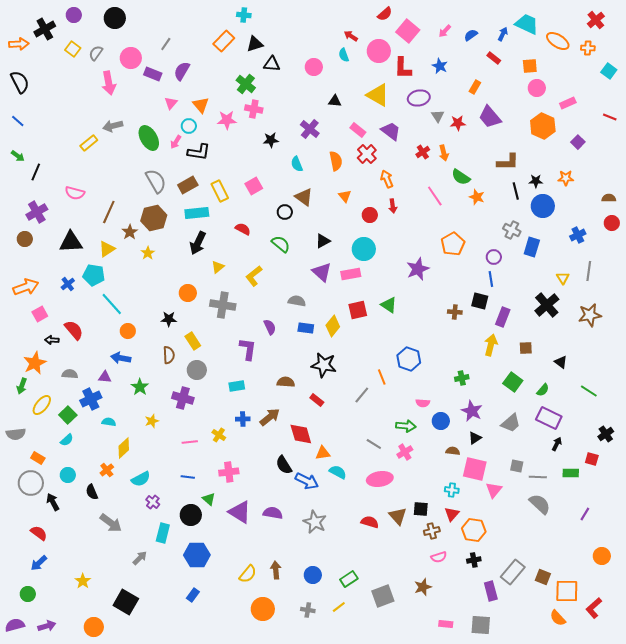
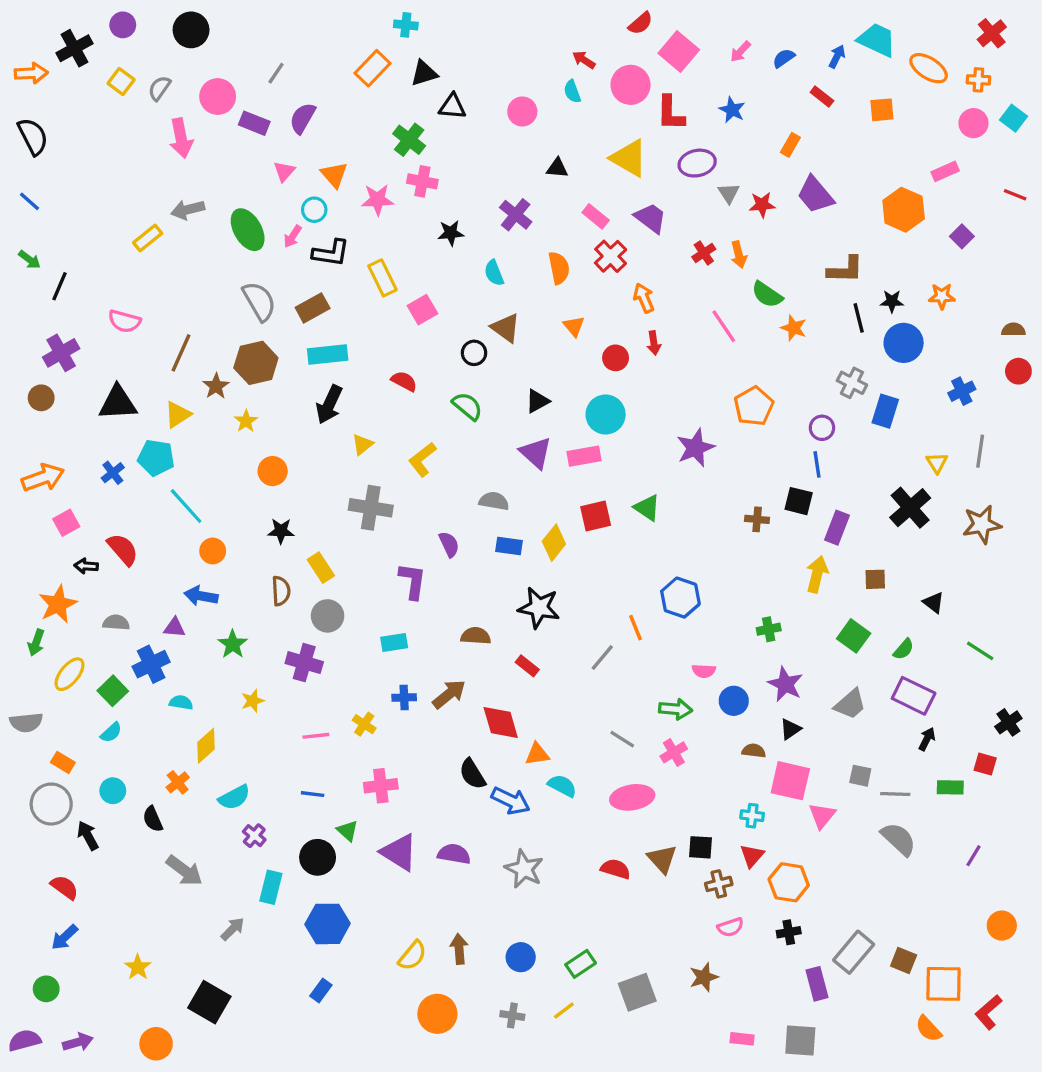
pink circle: (537, 88) -> (973, 123), moved
yellow rectangle: (220, 191) -> (382, 278), moved
orange circle: (188, 293) -> (273, 471), moved

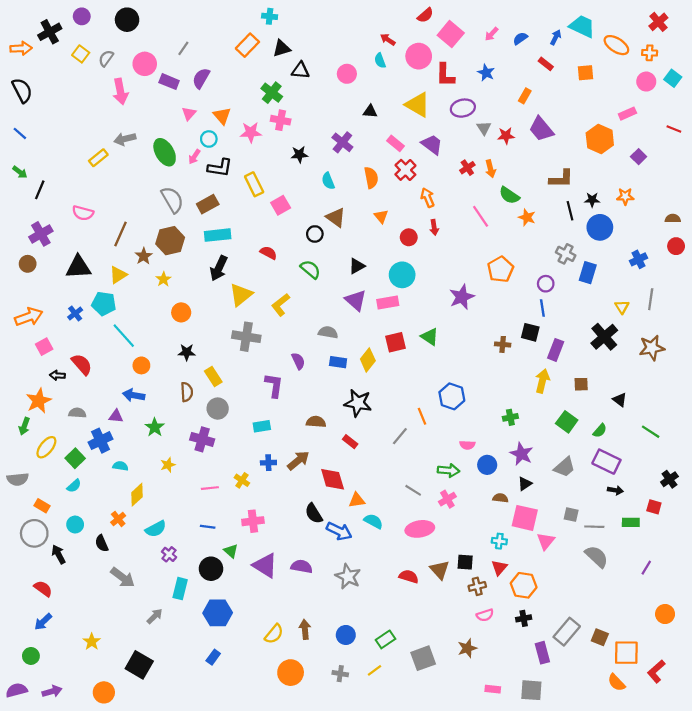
yellow triangle: (362, 444) -> (241, 295), size x1.6
black arrow: (927, 739) -> (615, 490), turned 72

